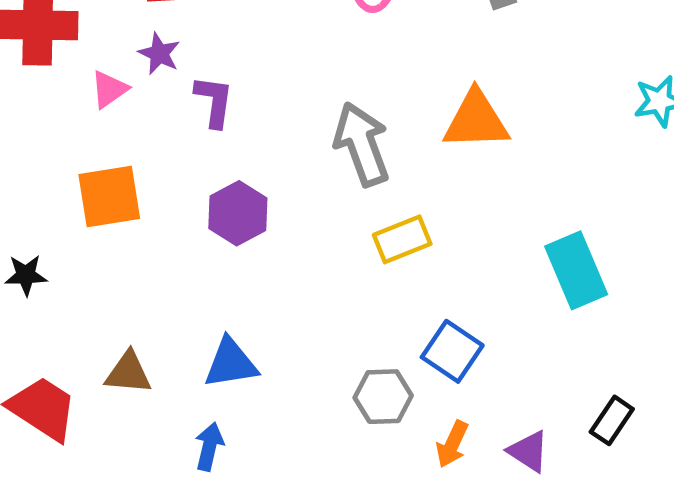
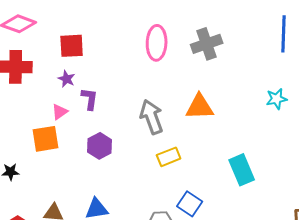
pink triangle: (109, 89) -> (60, 112), moved

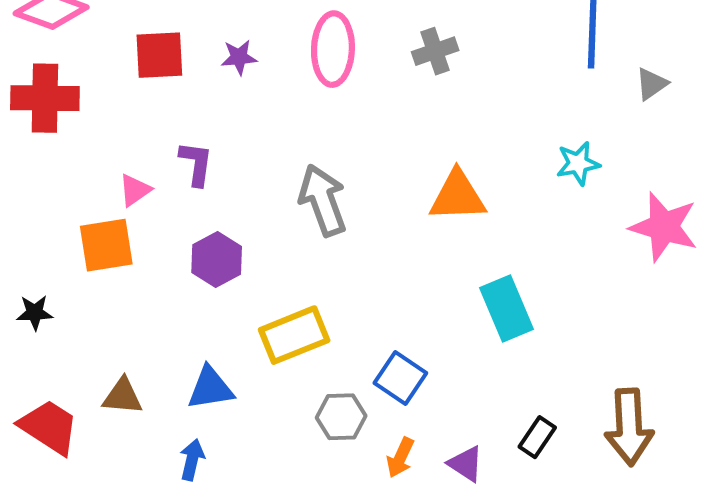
gray cross: (207, 44) -> (435, 51), size x0.7
purple star: (67, 79) -> (239, 57), moved, turned -30
orange triangle: (200, 107) -> (458, 196), moved
yellow rectangle: (169, 157) -> (294, 335), moved, size x1.4

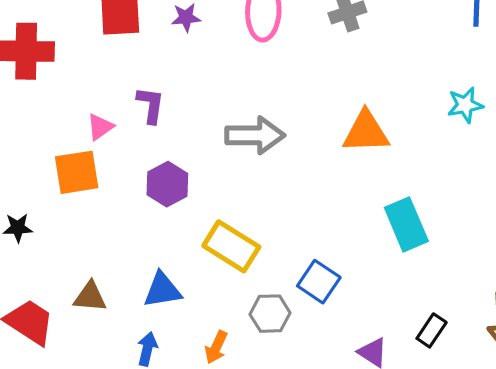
gray arrow: (323, 200) -> (255, 135), turned 110
yellow rectangle: (294, 335) -> (231, 246), turned 54
orange arrow: (400, 458) -> (216, 347), moved

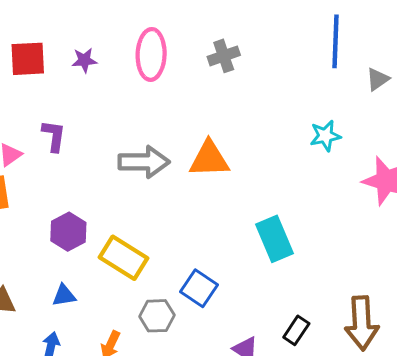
orange triangle: (366, 132) -> (209, 159), moved
purple hexagon: (167, 184) -> (68, 232), moved
blue triangle: (162, 290) -> (64, 295), size x0.7

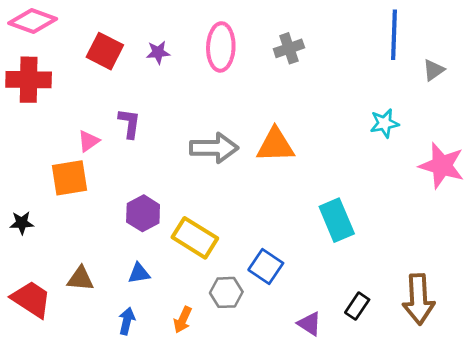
red square: (28, 59) -> (105, 51), turned 30

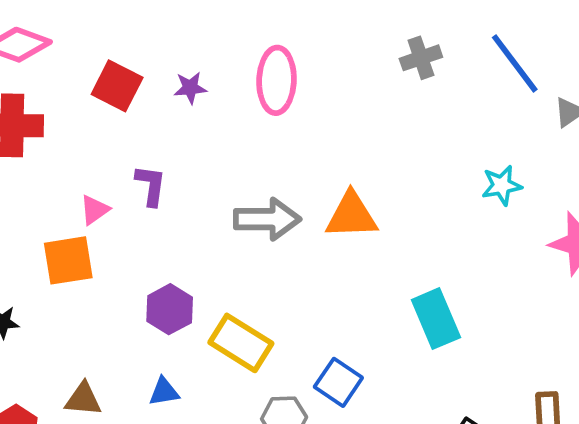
blue line: (394, 35) -> (515, 63), turned -39
gray cross: (289, 48) -> (421, 58), moved

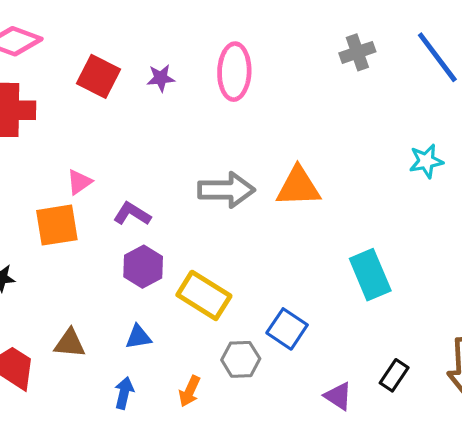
purple L-shape: (151, 185) -> (132, 214), moved, turned -66

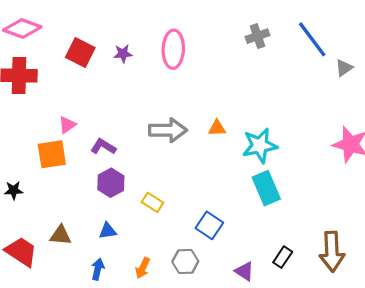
cyan star: (426, 161) -> (260, 146), moved, size x1.5
orange triangle: (298, 187) -> (217, 128), size x0.6
yellow rectangle: (204, 295) -> (152, 202), size x0.6
gray hexagon: (241, 359) -> (185, 261), moved

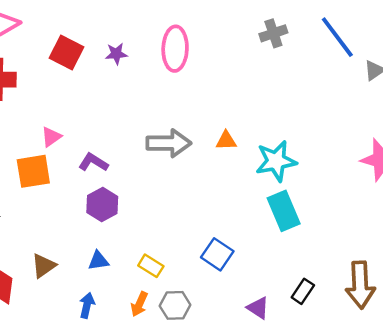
yellow rectangle: (152, 202) -> (151, 266), moved
brown triangle: (61, 235) -> (43, 266), turned -40
gray hexagon: (185, 261) -> (175, 305), moved

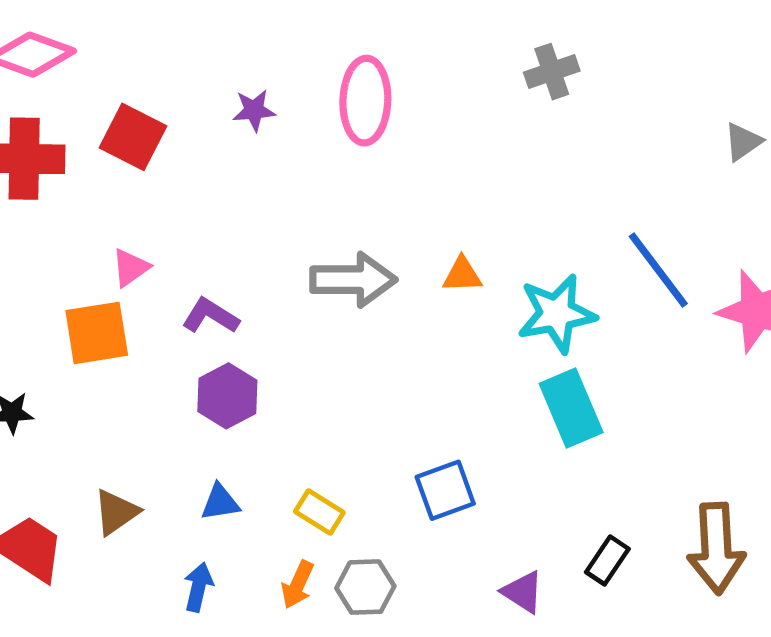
blue line: (337, 37) -> (658, 270), moved
red square: (66, 52) -> (133, 137), moved
blue square: (217, 254) -> (445, 490), turned 36

